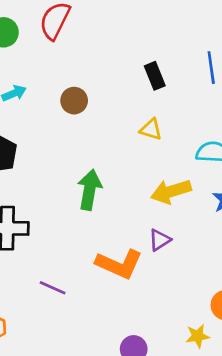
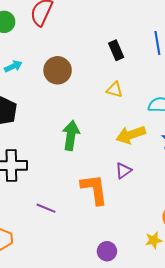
brown circle: (74, 101) -> (58, 70), size x1.4
orange L-shape: (119, 264) -> (94, 189), turned -120

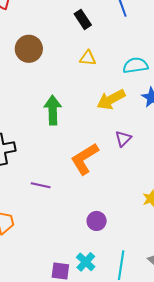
purple triangle: (123, 171) -> (123, 139), moved
orange L-shape: (94, 189) -> (85, 159), turned -104
purple circle: (107, 251) -> (97, 221), moved

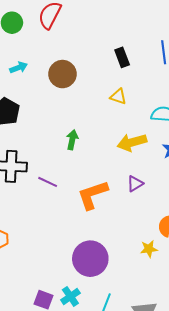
green arrow: (53, 110) -> (72, 140), size x0.7
purple line: (41, 185) -> (48, 182), moved
purple circle: (97, 221) -> (90, 259), size x1.8

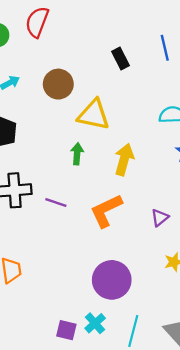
yellow triangle: (118, 97) -> (94, 115), moved, size x1.8
yellow arrow: (132, 142) -> (124, 160), moved, turned 128
purple triangle: (135, 184) -> (160, 218), moved

